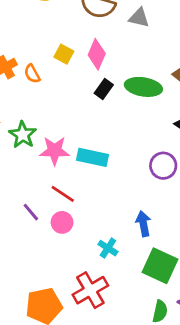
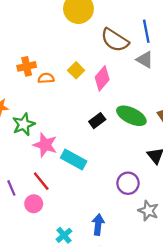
orange semicircle: (32, 74) -> (46, 78), turned 98
black rectangle: (104, 89) -> (97, 121), moved

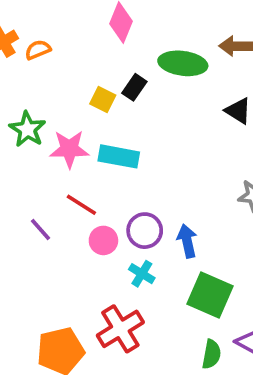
yellow square: (76, 70) -> (103, 99), moved
purple circle: (128, 183) -> (145, 231), moved
pink circle: (34, 204) -> (103, 240), moved

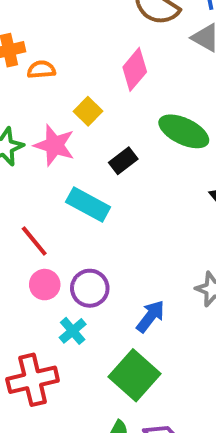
black rectangle: (134, 87) -> (123, 161), moved
yellow square: (103, 99) -> (88, 111), moved
pink star: (69, 149) -> (54, 145), moved
blue arrow: (187, 241) -> (151, 316), moved, turned 32

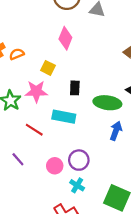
green ellipse: (184, 131) -> (107, 103), moved
black rectangle: (123, 161) -> (75, 88), turned -32
red line: (34, 241) -> (34, 130), moved
blue arrow: (151, 316) -> (116, 131), moved

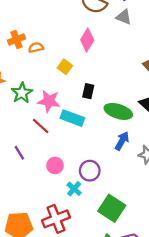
pink star: (36, 91) -> (49, 101), moved
purple circle: (79, 160) -> (90, 171), moved

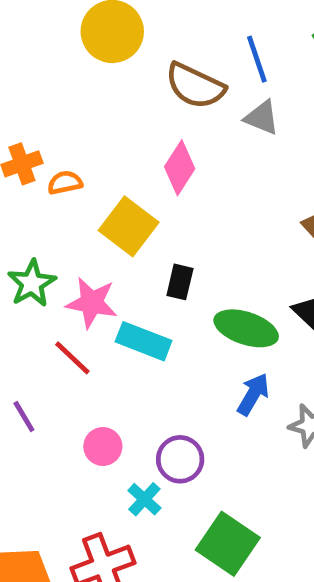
yellow square: (65, 67) -> (129, 226), size x1.6

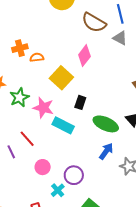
red line: (72, 358) -> (27, 139), moved

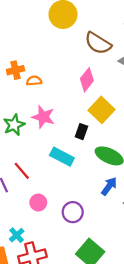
yellow square: (61, 78) -> (101, 110), moved
pink star: (43, 108) -> (43, 117), moved
cyan cross: (58, 190) -> (17, 235), moved

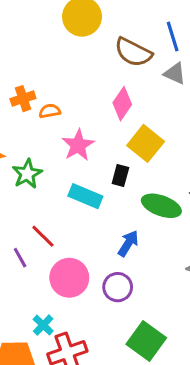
pink star: (43, 117) -> (78, 145), moved, turned 30
cyan rectangle: (62, 157) -> (85, 196), moved
blue arrow: (109, 186) -> (128, 243), moved
pink circle: (38, 203) -> (69, 278), size x1.6

